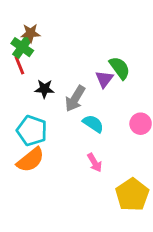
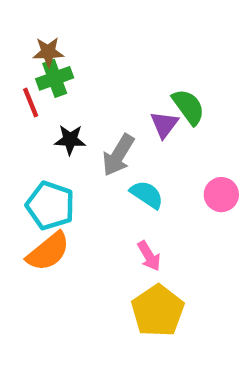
green cross: (22, 47) -> (55, 78), moved, turned 35
yellow pentagon: (132, 195) -> (158, 311), moved

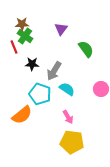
green cross: (55, 78) -> (25, 36), turned -35
purple triangle: (164, 124) -> (61, 29), moved
cyan pentagon: (50, 206) -> (40, 94), moved
yellow pentagon: (158, 311) -> (72, 142), turned -30

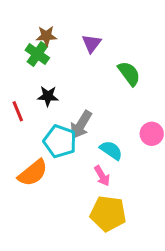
brown star: (22, 24) -> (46, 36), moved
red line: (14, 47) -> (18, 111), moved
gray arrow: (54, 71) -> (81, 125), moved
cyan semicircle: (67, 89) -> (111, 150), moved

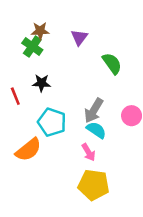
gray arrow: (81, 125) -> (94, 110), moved

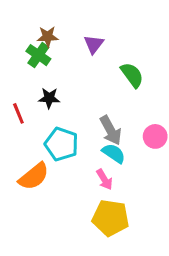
gray arrow: (94, 110) -> (111, 130), turned -60

